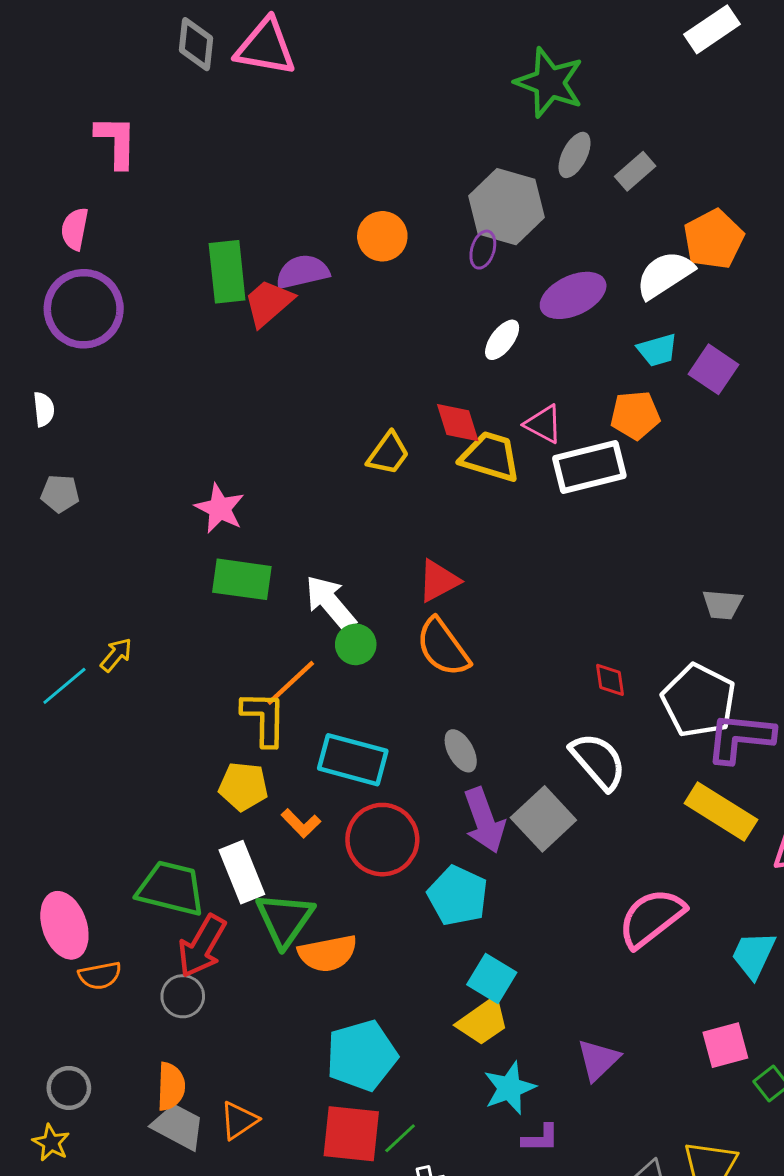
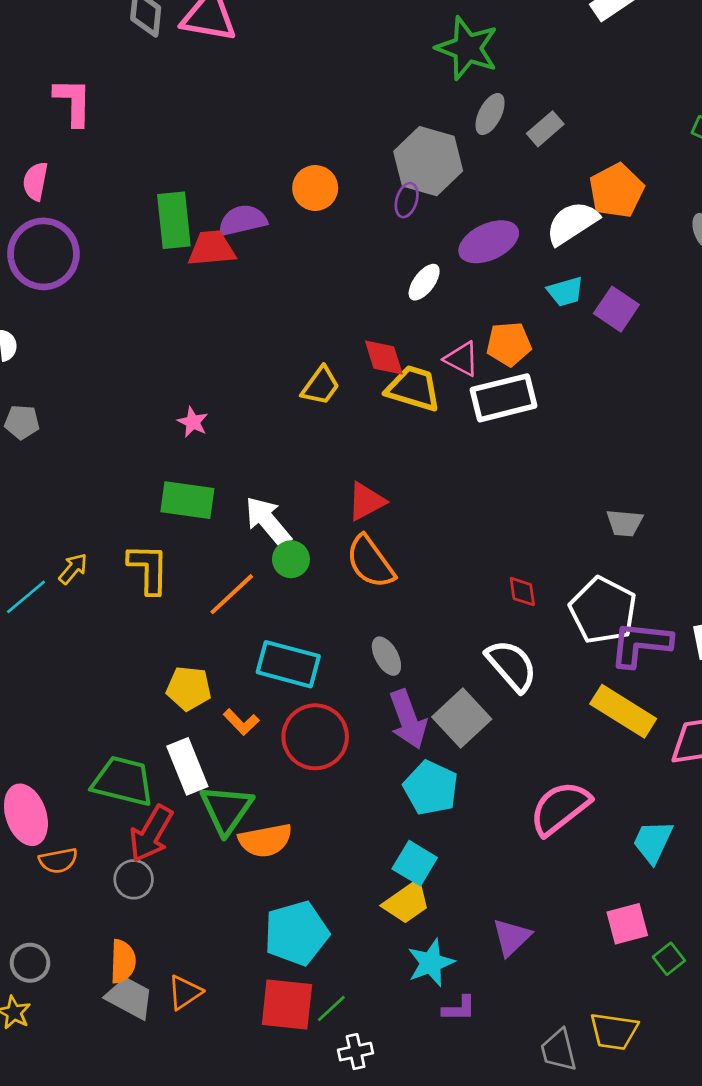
red trapezoid: (268, 303) -> (212, 249), turned 36
orange pentagon: (635, 415) -> (509, 344), moved
pink star: (220, 508) -> (193, 422), moved, size x0.7
yellow L-shape: (264, 718) -> (148, 569), moved
cyan pentagon: (458, 896) -> (431, 788), moved

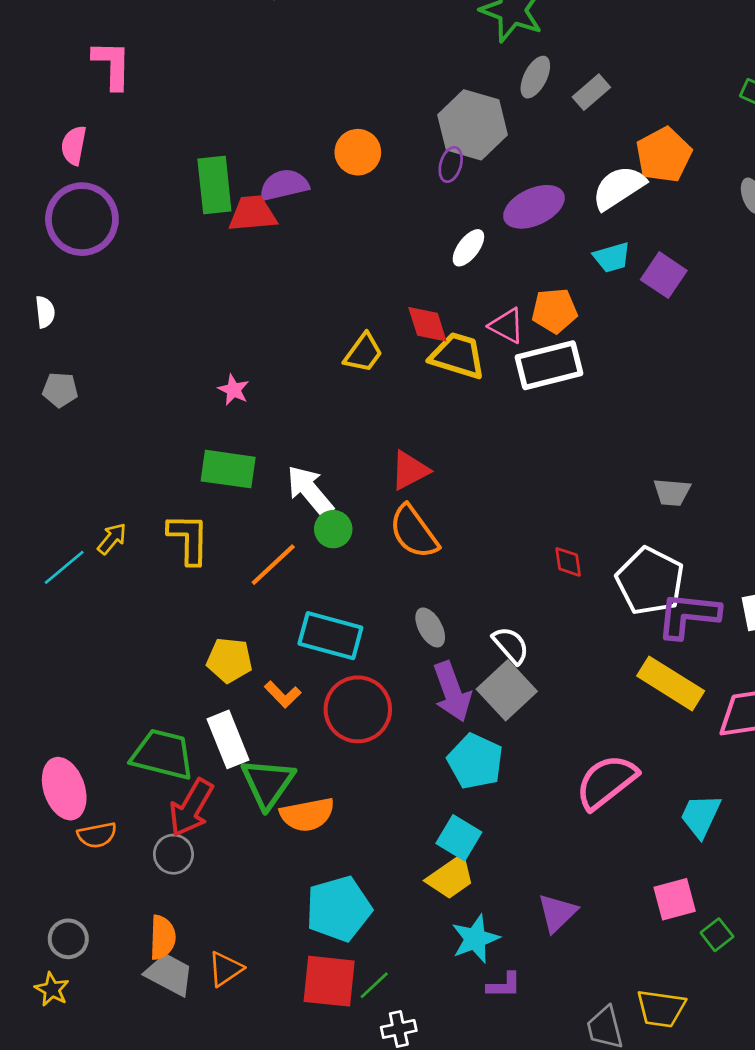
white semicircle: (512, 665) -> (511, 645), moved, size x0.7

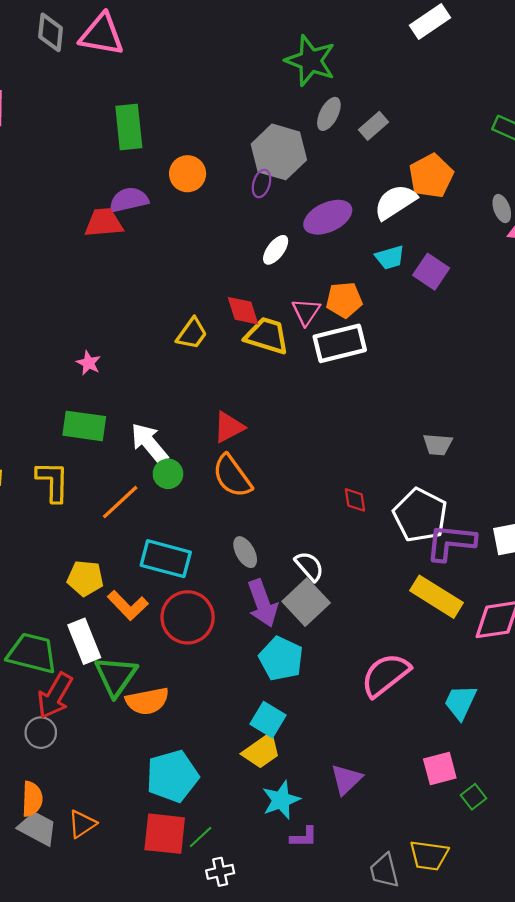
green rectangle: (214, 185) -> (129, 127), moved
pink triangle: (507, 326) -> (306, 312), turned 36
orange L-shape: (283, 694) -> (128, 605), size x1.4

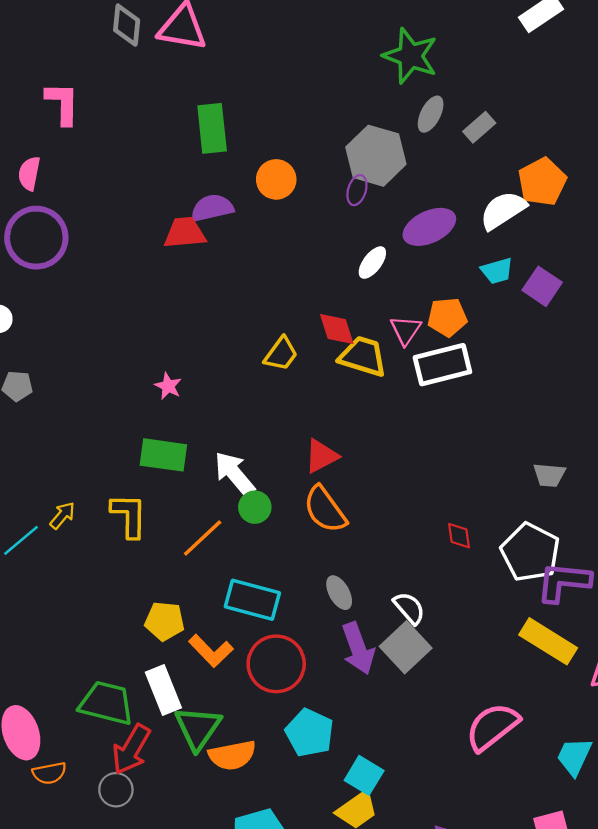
cyan pentagon: (281, 659) -> (309, 733), moved

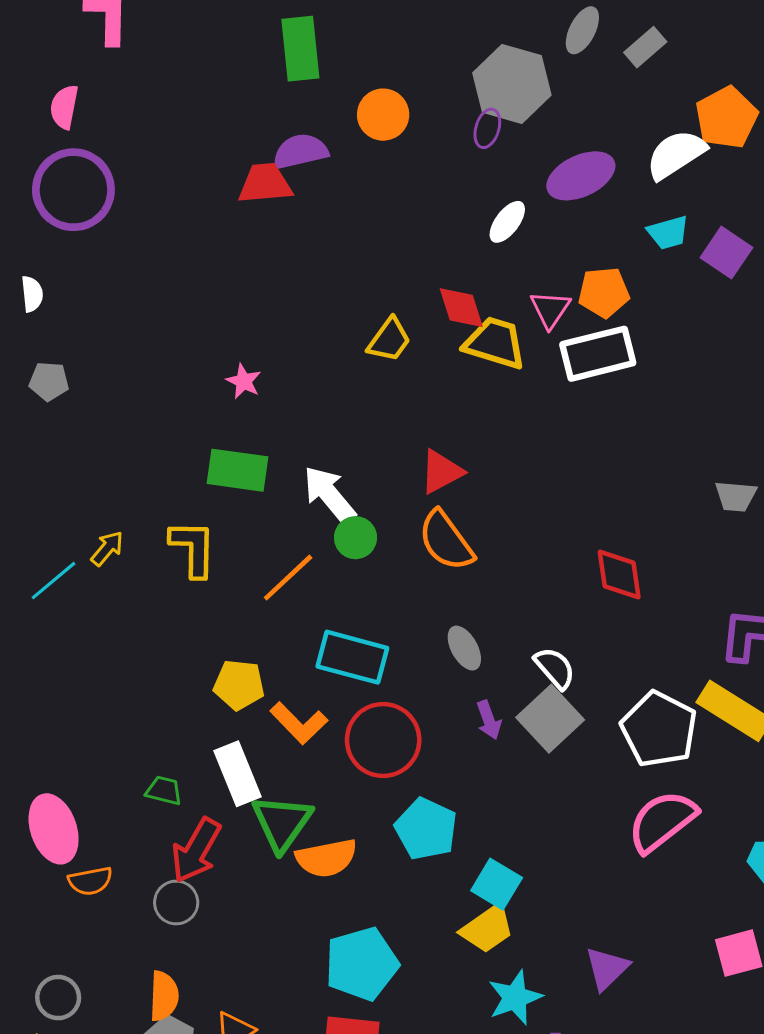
red diamond: (459, 536) -> (619, 574), size x1.5
white pentagon: (530, 552) -> (659, 729), moved
purple arrow: (358, 648) -> (489, 720), size x0.6
green trapezoid: (106, 703) -> (164, 791), size x0.5

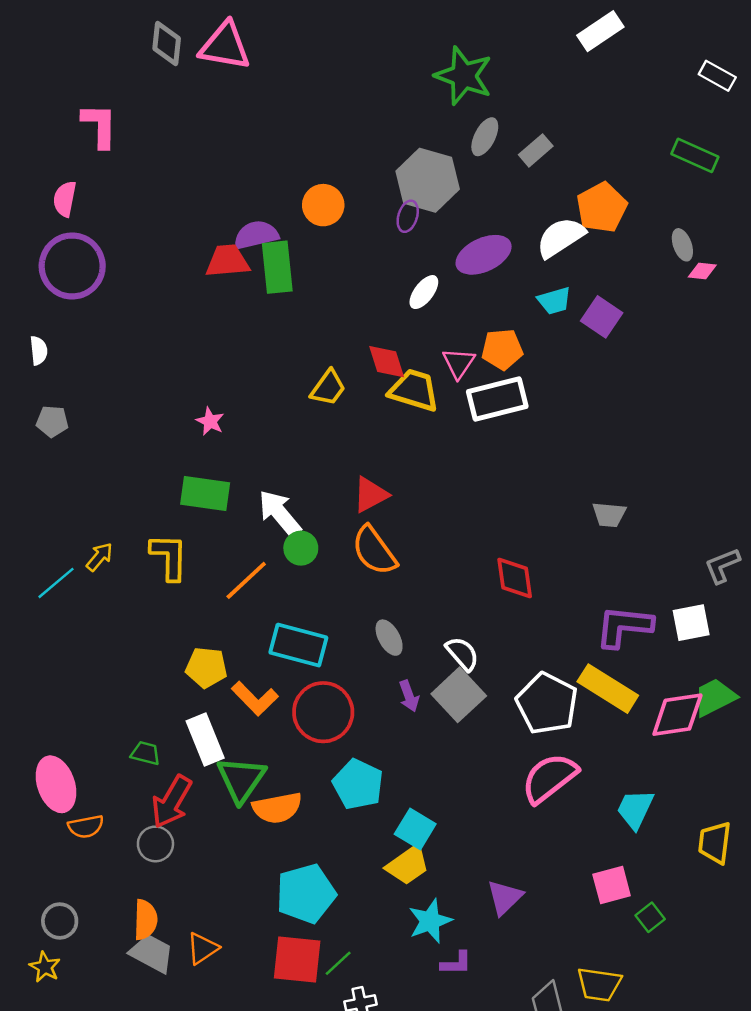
green rectangle: (300, 49) -> (277, 267), moved

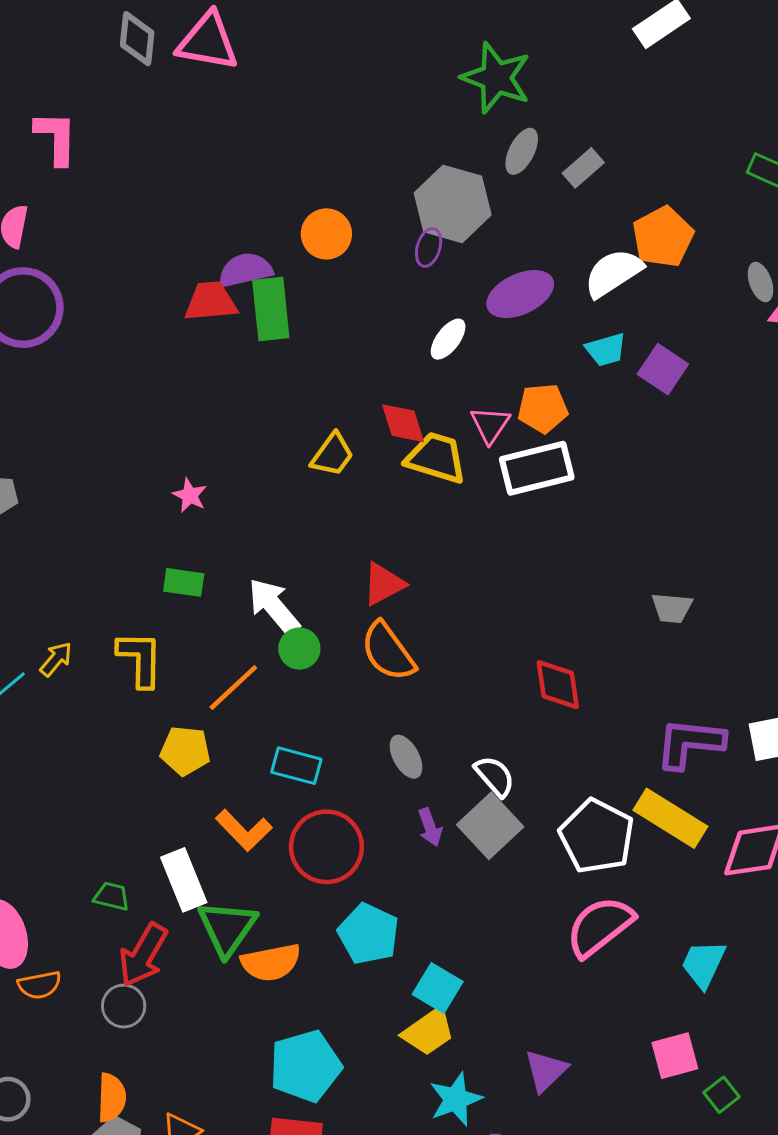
green rectangle: (205, 493) -> (184, 582), size x0.7
cyan rectangle: (298, 645) -> (296, 766), size x0.7
yellow pentagon: (206, 667) -> (185, 751), moved

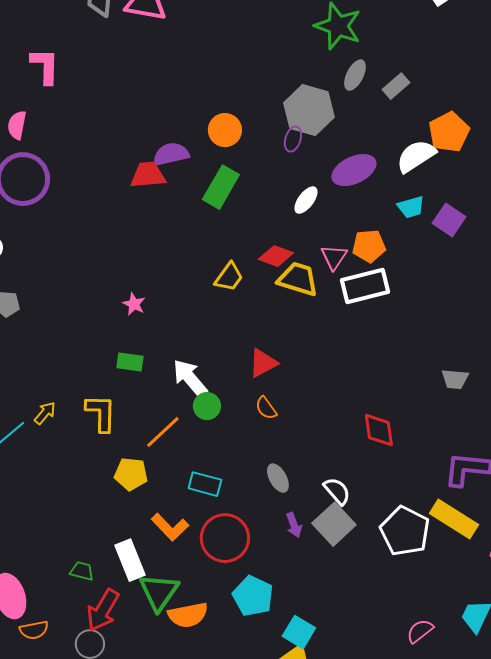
green rectangle: (271, 309) -> (221, 187), moved, turned 36
red diamond: (403, 423) -> (276, 256), turned -52
orange semicircle: (388, 652) -> (266, 408), size x0.6
pink semicircle: (600, 926) -> (420, 631), moved, size x0.6

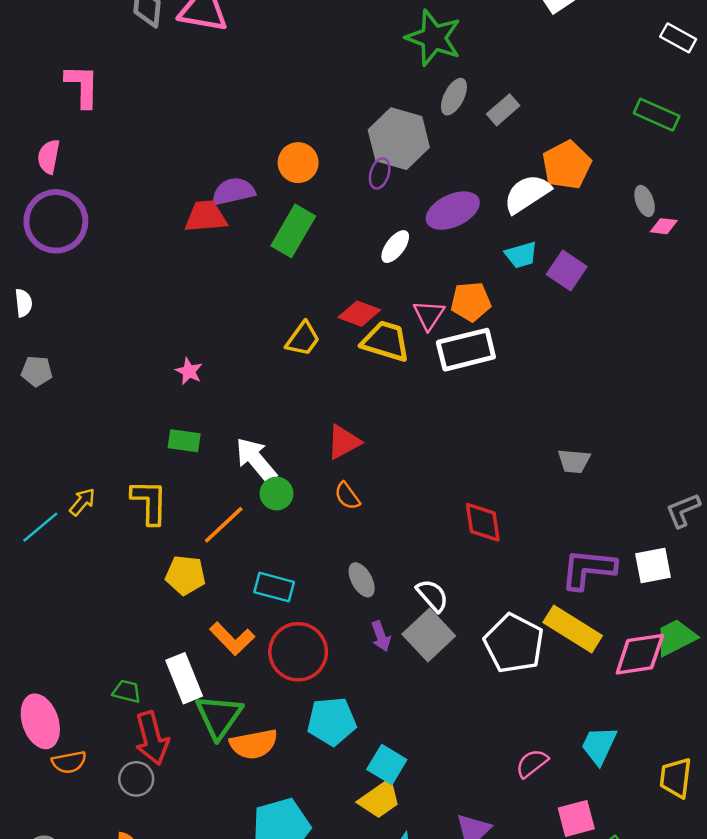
cyan pentagon: (253, 596) -> (332, 721), turned -30
red arrow: (103, 610) -> (152, 738), turned -45

